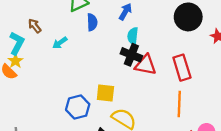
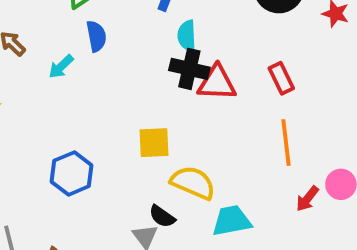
blue semicircle: (92, 22) -> (96, 36), moved
red rectangle: (182, 68) -> (281, 78), size x0.7
blue hexagon: (78, 107) -> (72, 173), moved

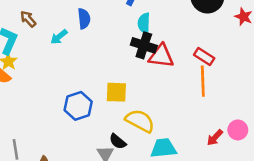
red rectangle: (281, 78) -> (204, 56), turned -36
orange line: (286, 143) -> (203, 81), moved
blue hexagon: (72, 173) -> (78, 106), moved

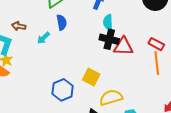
brown arrow: (28, 19) -> (19, 26), turned -32
yellow square: (116, 92) -> (91, 77), turned 30
yellow semicircle: (140, 121) -> (111, 98), turned -40

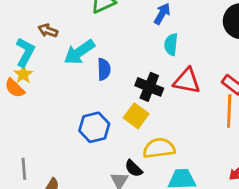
blue semicircle: (62, 22) -> (104, 69), moved
cyan arrow: (43, 38) -> (79, 52), size x1.6
black cross: (109, 39) -> (149, 87), moved

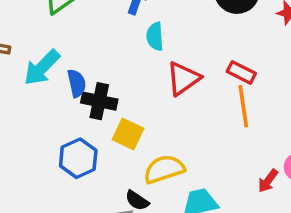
red triangle: (187, 81) -> (183, 78), turned -36
black cross: (149, 87) -> (99, 101), moved

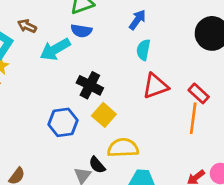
blue semicircle: (77, 83) -> (81, 31), moved, turned 96

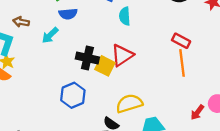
cyan arrow: (55, 49) -> (50, 35), size x0.7
red triangle: (155, 86) -> (122, 55), moved
yellow square: (104, 115) -> (105, 66), moved

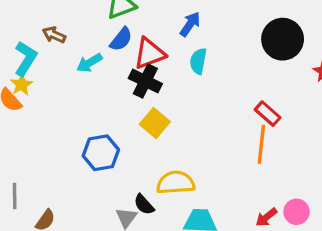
blue semicircle: (68, 14) -> (121, 39), turned -60
red triangle: (122, 55) -> (149, 53), moved
black cross: (87, 58) -> (145, 81), moved

